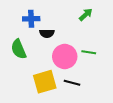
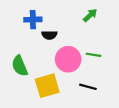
green semicircle: (19, 49) -> (20, 66), moved
black line: (72, 83) -> (88, 87), moved

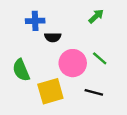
green line: (93, 55) -> (100, 58), turned 32

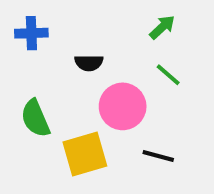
blue cross: (35, 21) -> (31, 33), moved
green line: (100, 58) -> (168, 75), moved

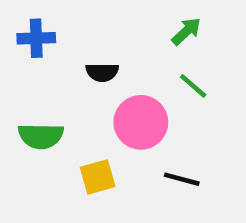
green semicircle: (35, 118) -> (41, 136), turned -66
yellow square: (85, 154) -> (98, 177), size x0.7

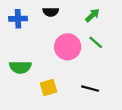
black semicircle: (102, 72) -> (51, 12), moved
pink circle: (141, 122) -> (68, 47), moved

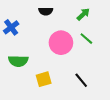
blue cross: (18, 19) -> (11, 27), moved, turned -35
black line: (90, 89) -> (81, 80), turned 35

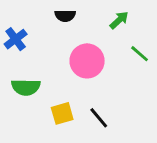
green line: (86, 39) -> (140, 54), moved
black line: (81, 80) -> (99, 118), moved

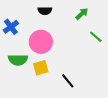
pink circle: (87, 61) -> (41, 42), moved
yellow square: (62, 113) -> (41, 68), moved

